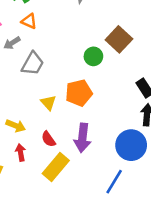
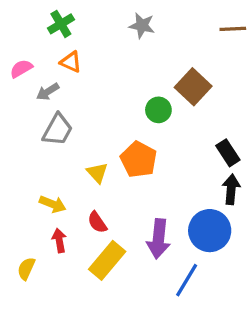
gray trapezoid: (33, 64) -> (58, 130), moved
orange pentagon: (79, 93) -> (139, 159), turned -30
purple arrow: (83, 138) -> (158, 239), moved

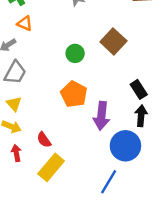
green circle: (158, 110) -> (75, 53), moved
yellow triangle: (97, 173) -> (14, 104), moved
purple arrow: (158, 239) -> (101, 116), moved

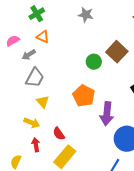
green circle: (75, 53) -> (94, 62), moved
yellow triangle: (14, 104) -> (43, 102), moved

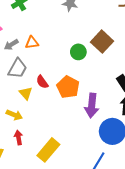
orange triangle: (43, 37) -> (32, 43), moved, turned -32
red semicircle: (59, 134) -> (42, 82), moved

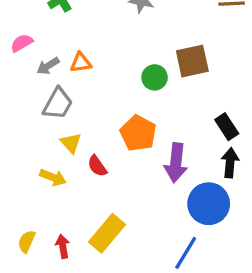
brown square: (102, 42) -> (192, 61), turned 35
red semicircle: (42, 82) -> (97, 166), moved
red arrow: (18, 138) -> (63, 246), moved

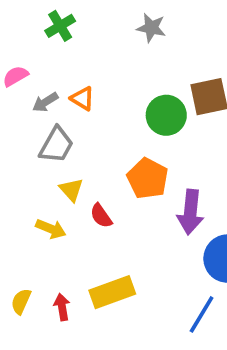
orange triangle: (81, 63) -> (82, 98), turned 40
green circle: (155, 77) -> (166, 115), size x1.4
yellow rectangle: (107, 233) -> (112, 292), turned 30

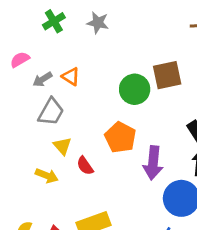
gray star: (151, 28) -> (98, 23), moved

